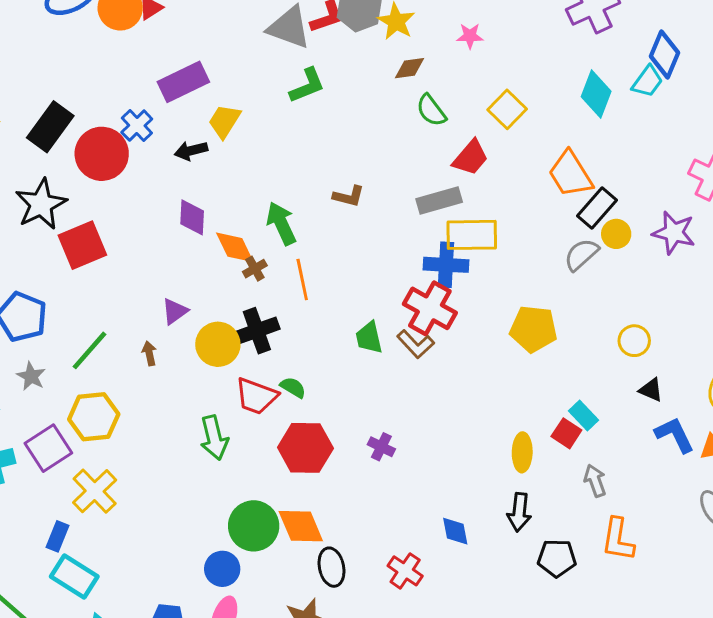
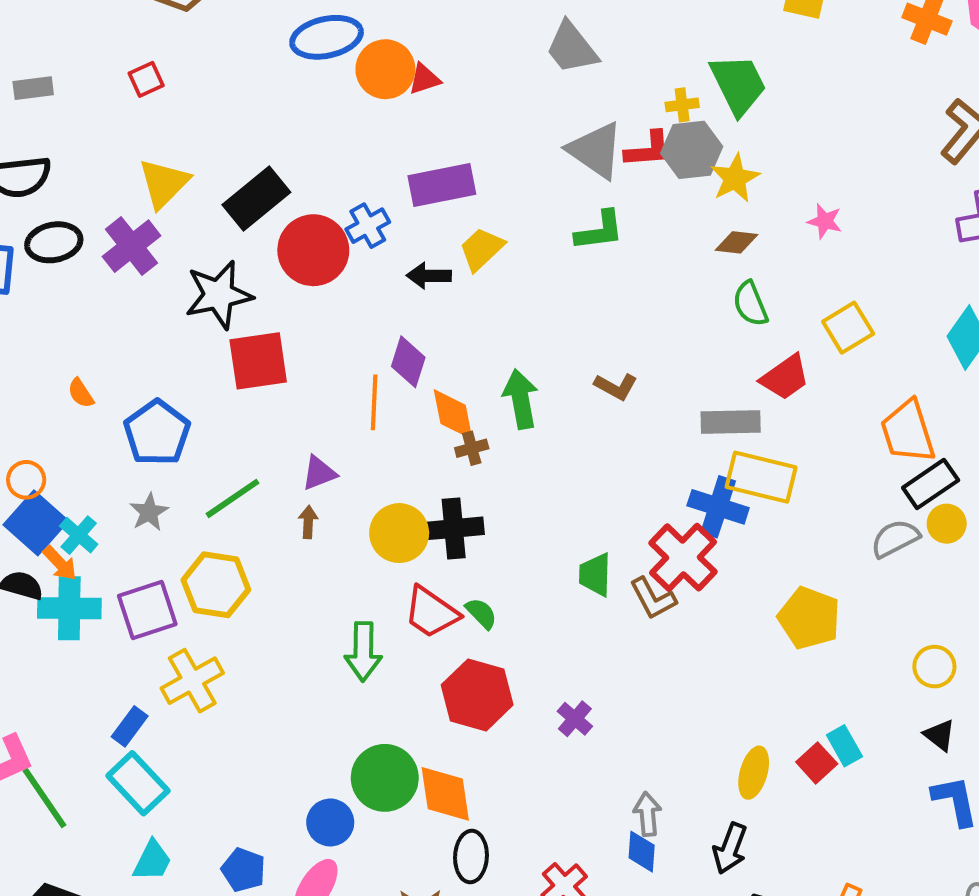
orange line: (302, 279) -> (374, 402), moved
purple triangle: (175, 311) -> (319, 473), moved
gray arrow: (595, 481) -> (647, 814), moved

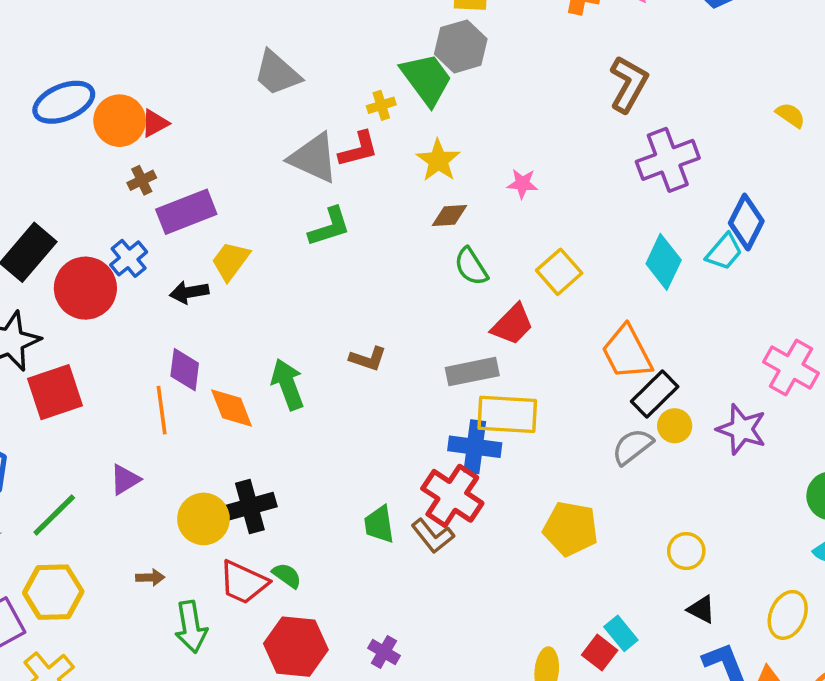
gray hexagon: (692, 150) -> (461, 46), moved
brown cross: (472, 448) -> (142, 180), moved
brown arrow: (308, 522) -> (150, 577), moved, turned 96

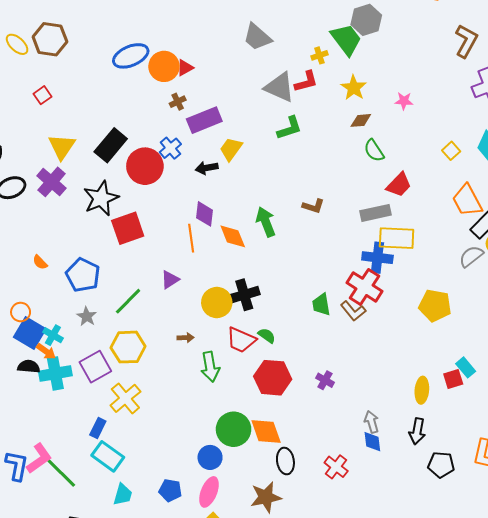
yellow square: (559, 272) -> (451, 151), moved, size x0.7
red square: (600, 653) -> (453, 379), turned 36

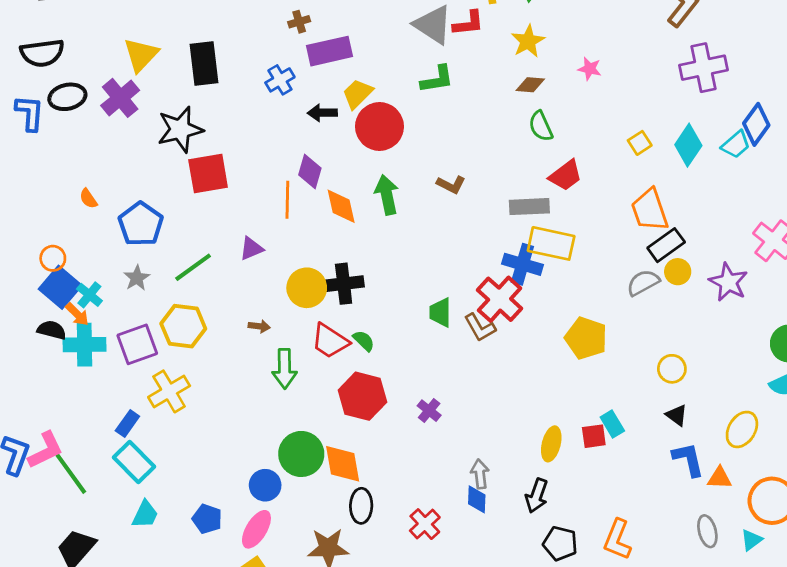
black rectangle: (111, 145) -> (204, 63), turned -56
red circle: (145, 166) -> (379, 126), moved

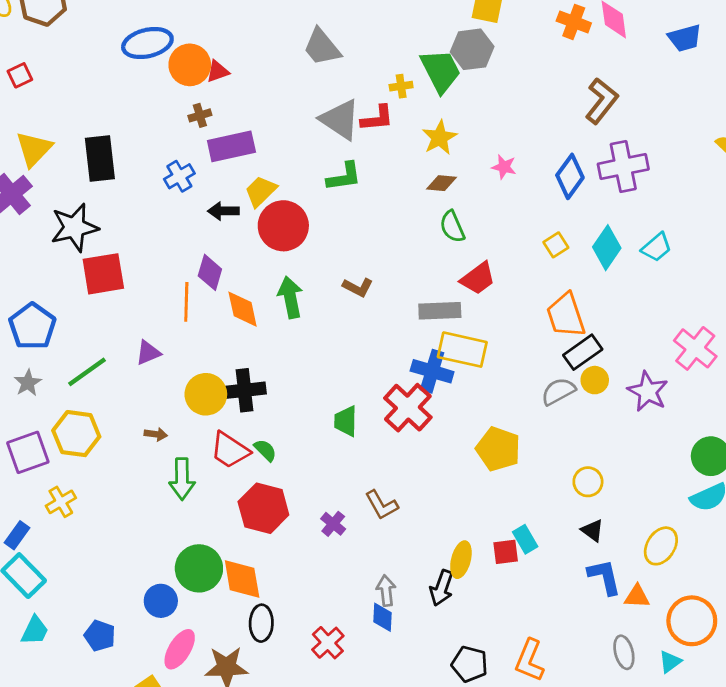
blue diamond: (756, 124) -> (570, 176), moved
brown L-shape: (480, 328) -> (382, 505), moved
yellow cross: (169, 391) -> (61, 502), size x0.7
black arrow: (537, 496) -> (442, 588), moved
pink ellipse: (256, 529) -> (180, 649), moved

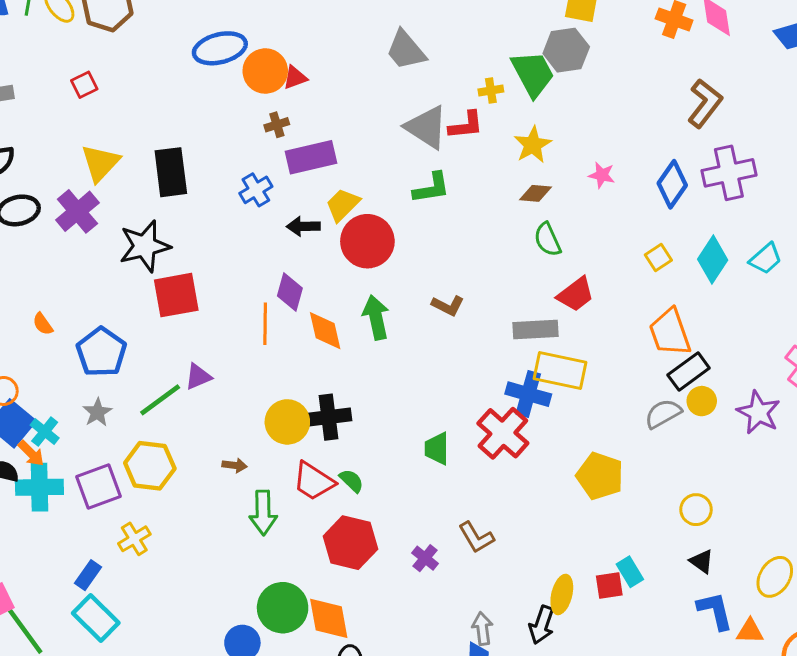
purple triangle: (148, 353) -> (198, 377), moved

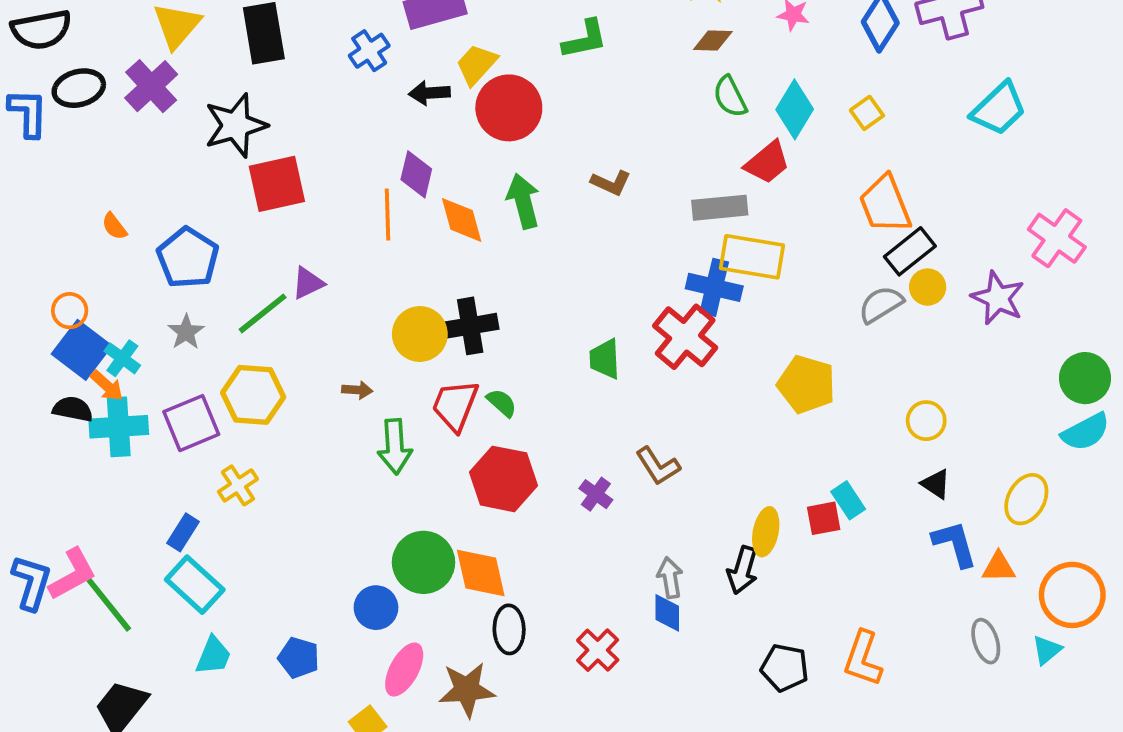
cyan trapezoid: (766, 259) -> (999, 109), size x1.4
cyan diamond: (713, 260) -> (795, 109), moved
red trapezoid: (314, 481) -> (455, 405), turned 81

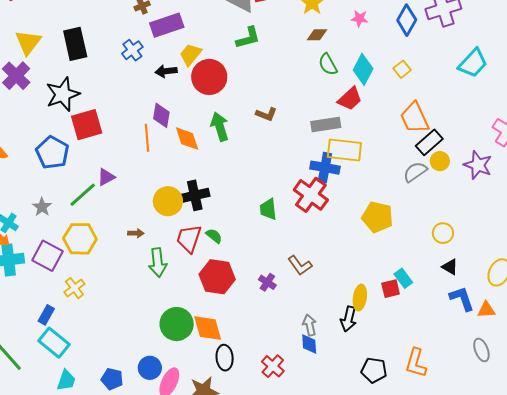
blue pentagon: (188, 258) -> (52, 153), moved
purple square: (191, 423) -> (47, 256), turned -36
blue circle: (376, 608) -> (150, 368), moved

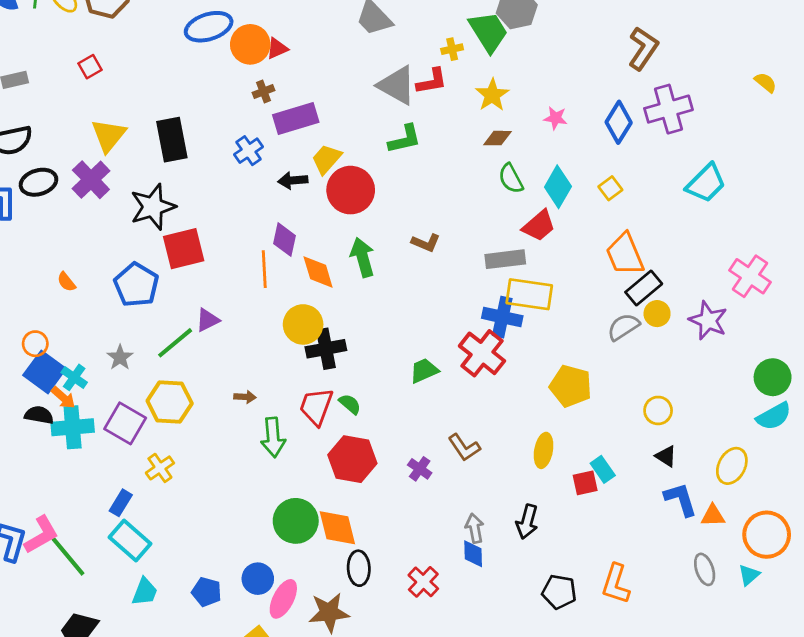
yellow circle: (168, 201) -> (303, 324), moved
green trapezoid: (268, 209) -> (424, 371), turned 70
yellow ellipse: (360, 298) -> (544, 450), moved

